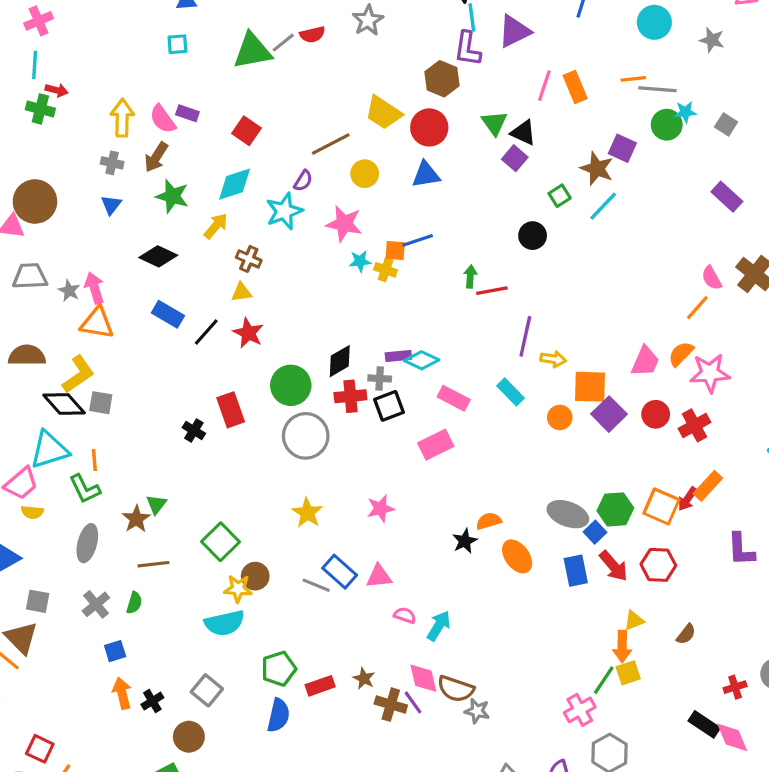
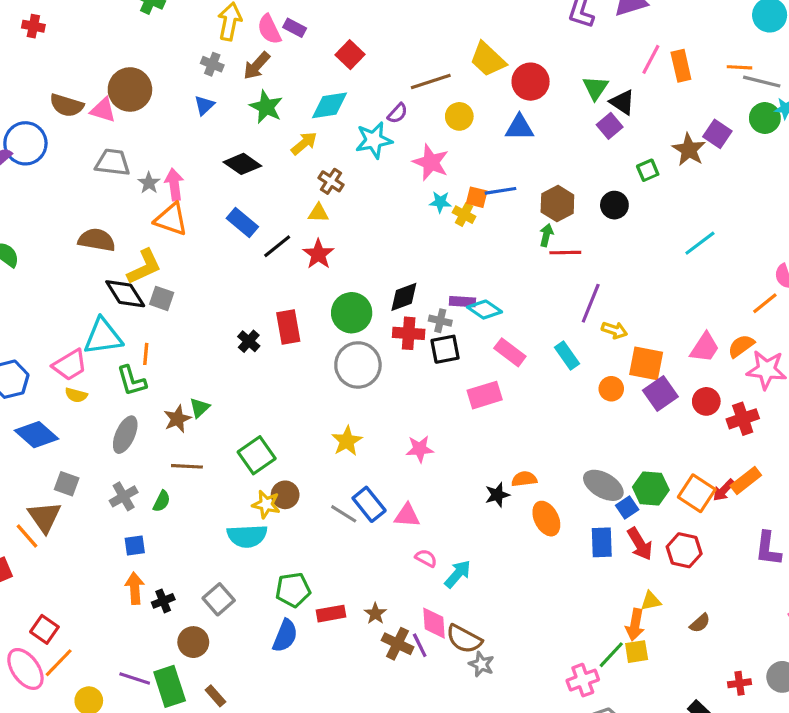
brown hexagon: (442, 79) -> (557, 203), moved
cyan line: (603, 206) -> (700, 243), moved

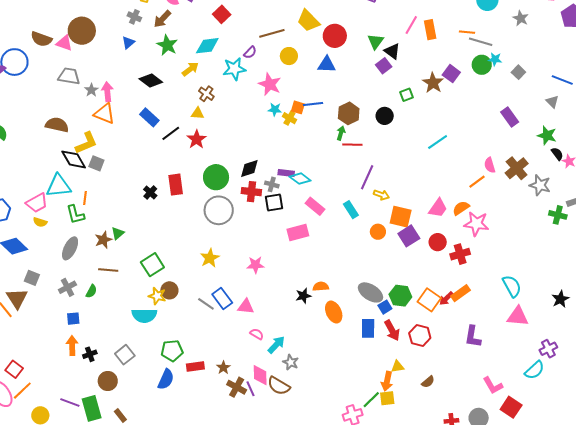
gray star: (481, 664) -> (291, 362), moved

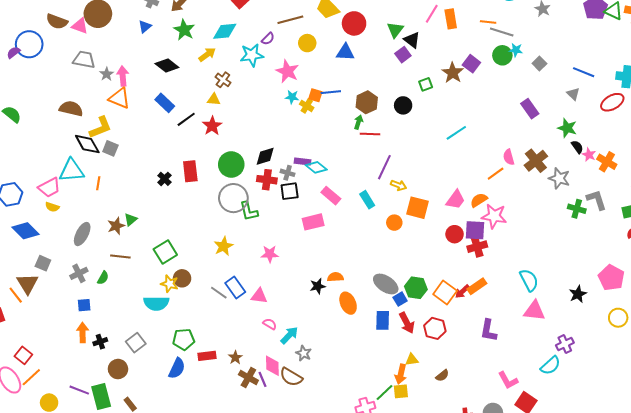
green L-shape: (75, 215) -> (249, 211), moved
purple square: (409, 236) -> (475, 230), moved, turned 35

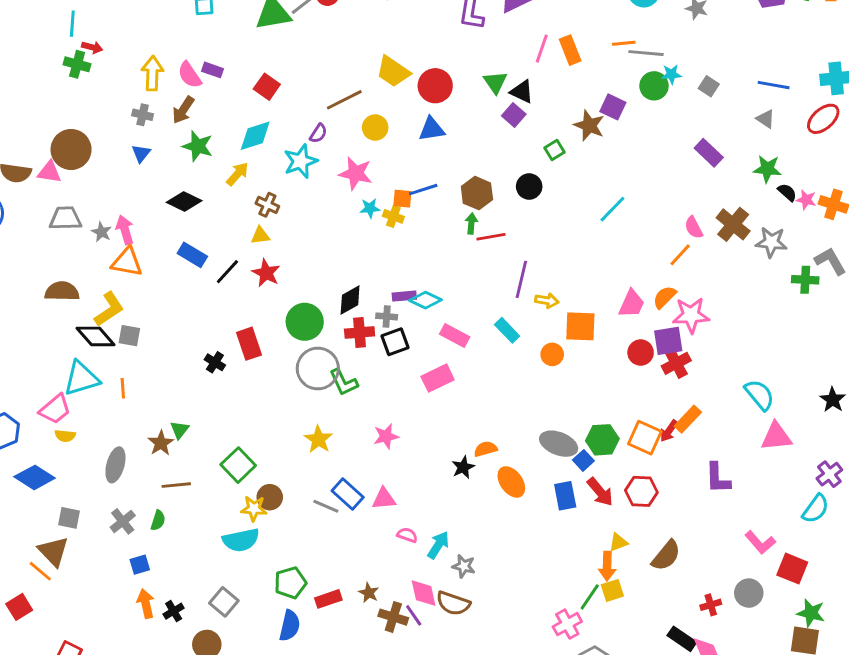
brown semicircle: (442, 376) -> (666, 556), size x1.6

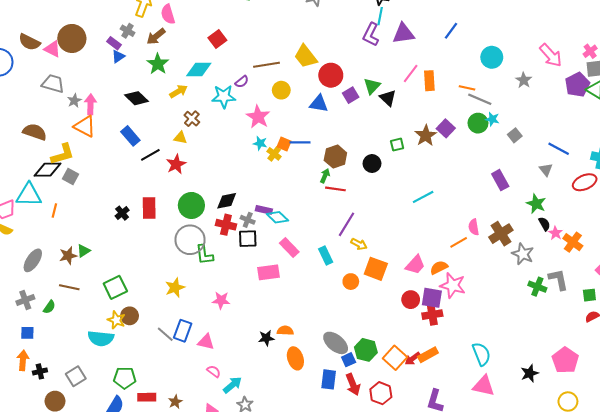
purple rectangle: (212, 70) -> (114, 43), moved
purple square: (514, 115) -> (351, 95), moved
black diamond: (96, 336) -> (47, 170), turned -68
blue rectangle: (348, 494) -> (183, 331), turned 50

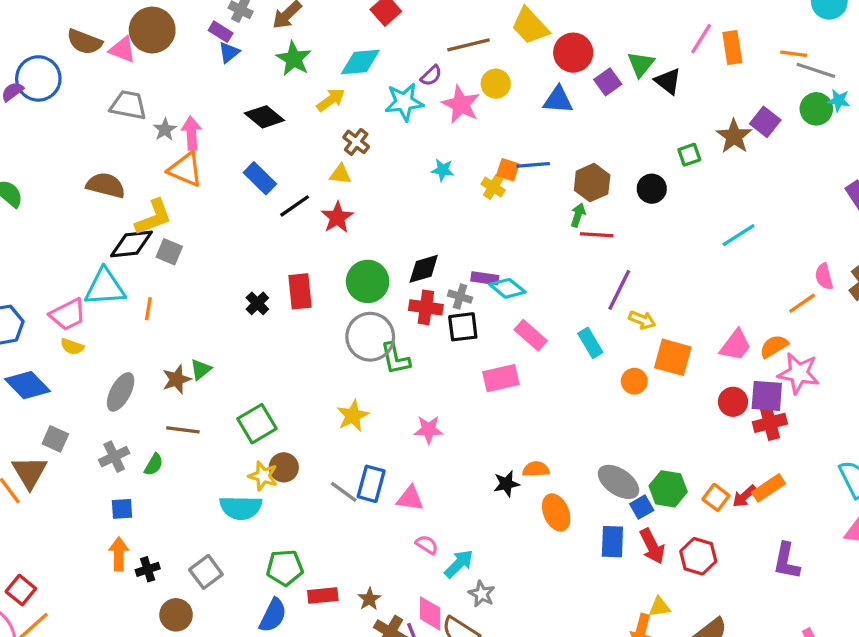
pink star: (258, 117) -> (461, 104), moved
cyan star: (260, 143) -> (443, 170), moved
orange square: (395, 358) -> (716, 497), size x0.7

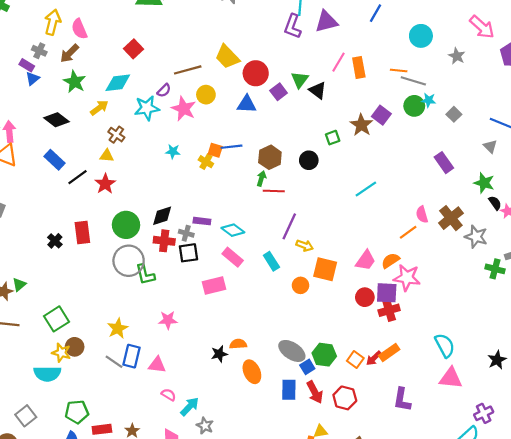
cyan diamond: (507, 288) -> (233, 230), moved
yellow star: (353, 416) -> (118, 328), moved

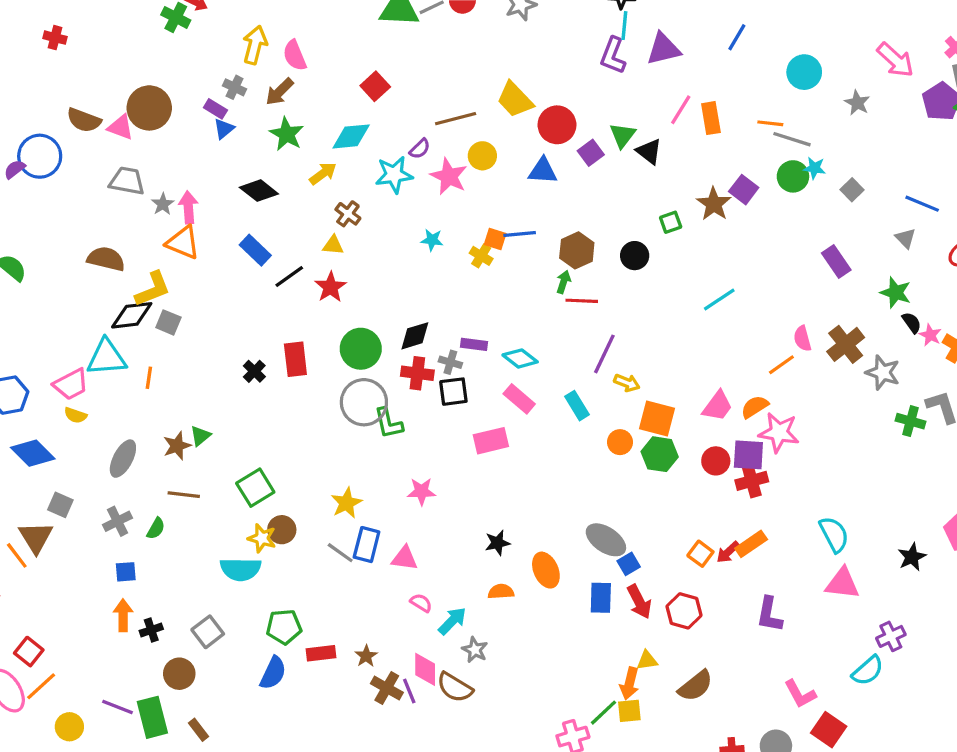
orange semicircle: (238, 344) -> (501, 592), moved
green hexagon: (324, 355) -> (660, 454), moved

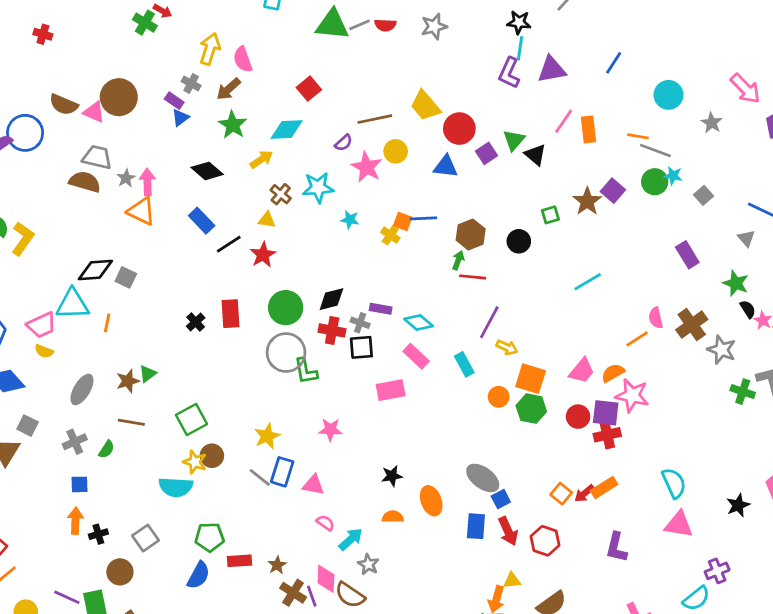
cyan star: (394, 175) -> (318, 188), moved
brown semicircle: (106, 259) -> (85, 182), moved
yellow L-shape: (153, 289) -> (23, 239), moved, turned -36

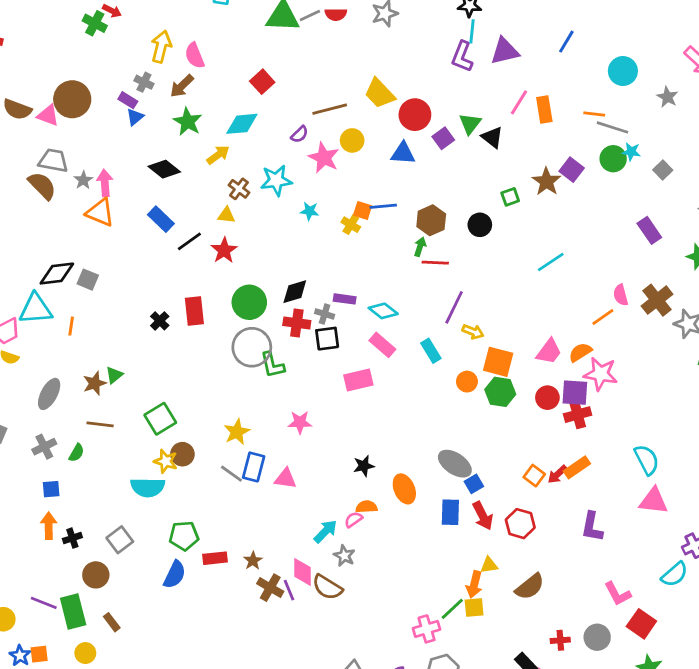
brown semicircle: (85, 182) -> (42, 186), turned 32
pink semicircle: (325, 523) -> (353, 520), moved, turned -66

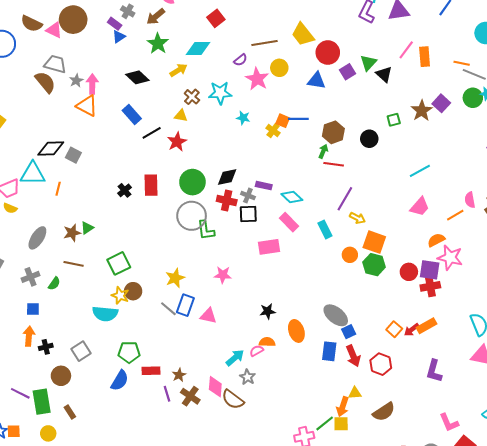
pink trapezoid: (549, 352) -> (420, 207), moved
purple line: (289, 590) -> (167, 394), moved

